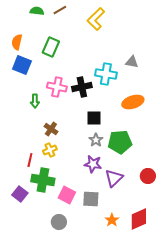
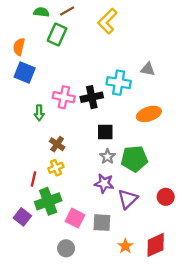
green rectangle: (51, 47) -> (57, 34), moved
green cross: (43, 180) -> (48, 201), turned -30

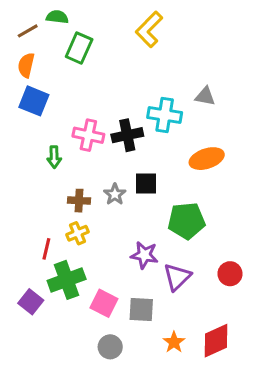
brown line: (67, 11) -> (28, 31), moved
brown cross: (57, 144) -> (79, 201), turned -32
gray star: (107, 157) -> (115, 194), moved
gray circle: (66, 248) -> (110, 347), moved

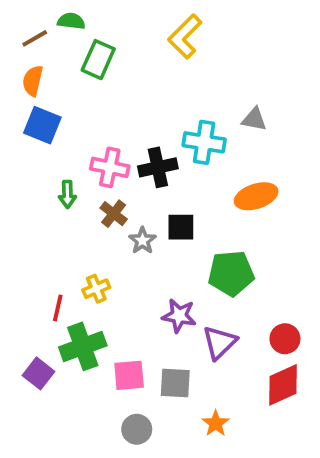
brown cross: (79, 201) -> (114, 214), moved, turned 35
pink square: (104, 303) -> (129, 375), turned -32
red diamond: (216, 341) -> (283, 385), moved

